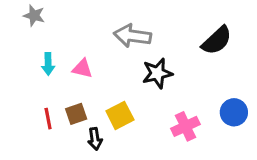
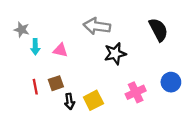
gray star: (34, 15) -> (22, 30), moved
black semicircle: (217, 40) -> (158, 30), turned -75
yellow square: (120, 115) -> (93, 100), moved

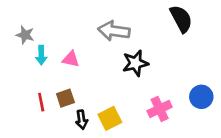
black semicircle: (158, 30) -> (181, 19), moved

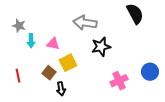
brown square: (65, 98) -> (49, 73), turned -32
red line: (41, 102) -> (18, 76), moved
yellow square: (110, 118) -> (68, 63), moved

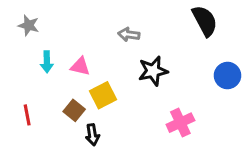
gray arrow: (85, 23) -> (129, 35), size x0.6
gray star: (19, 26) -> (29, 25), moved
blue circle: (150, 72) -> (227, 75), moved

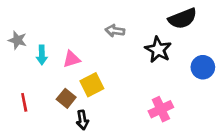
black semicircle: (205, 21) -> (183, 18), turned 96
gray star: (29, 25) -> (17, 40), moved
pink triangle: (80, 66) -> (72, 59), turned -30
black star: (153, 71) -> (158, 50), moved, turned -30

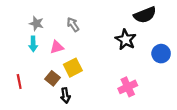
gray arrow: (115, 31) -> (73, 25), moved, turned 48
gray star: (17, 40) -> (36, 23), moved

